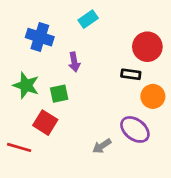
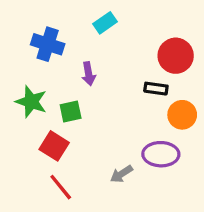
purple ellipse: (135, 129) -> (161, 154), turned -36
red line: (19, 147) -> (61, 187), moved, turned 35

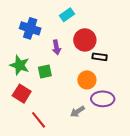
red circle: (176, 56) -> (85, 40), moved
orange circle: (182, 115) -> (87, 80), moved
red square: (54, 146) -> (22, 94), moved

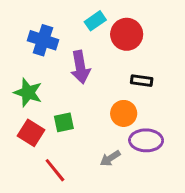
red circle: (85, 40) -> (127, 34), moved
purple arrow: (56, 47) -> (80, 67), size x1.5
green square: (45, 72) -> (64, 122), moved

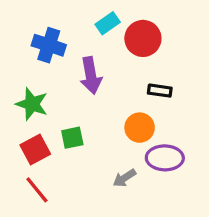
red square: (31, 133) -> (35, 149), turned 30
red line: (55, 170) -> (37, 190), moved

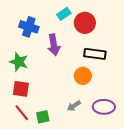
black rectangle: (160, 91) -> (95, 54), size x1.5
green square: (72, 138) -> (43, 117), moved
red square: (35, 149) -> (21, 89), turned 36
purple ellipse: (165, 158) -> (104, 107), moved

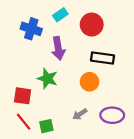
cyan rectangle: (64, 14) -> (60, 15), moved
green star: (19, 62) -> (47, 79), moved

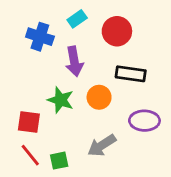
orange circle: (90, 82) -> (99, 97), moved
gray arrow: (80, 114) -> (102, 145), size x1.5
purple ellipse: (112, 115) -> (144, 121), moved

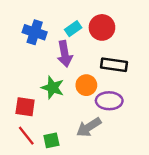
cyan rectangle: (77, 19) -> (73, 29), moved
purple ellipse: (144, 121) -> (109, 101), moved

